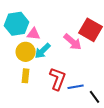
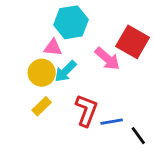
cyan hexagon: (17, 24) -> (71, 22), moved
yellow rectangle: (26, 76) -> (42, 106), turned 40

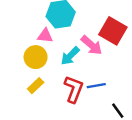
cyan arrow: (65, 71) -> (70, 56), moved
blue line: (112, 122) -> (96, 86), moved

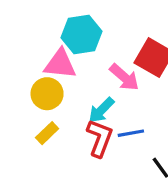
pink triangle: (45, 36) -> (60, 64), size x1.5
cyan arrow: (70, 56) -> (101, 110), moved

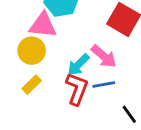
pink arrow: (124, 77) -> (104, 56), moved

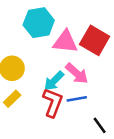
pink triangle: (43, 25) -> (65, 42), moved

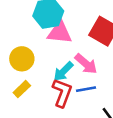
pink triangle: (65, 42) -> (60, 32), moved

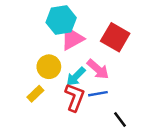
pink triangle: (60, 32) -> (72, 39), turned -35
yellow circle: (22, 59) -> (49, 67), moved

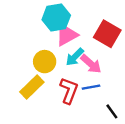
cyan arrow: (76, 77) -> (75, 57), moved
yellow rectangle: (35, 94) -> (32, 87), size x1.5

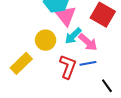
pink triangle: (67, 35) -> (66, 16), turned -40
yellow rectangle: (32, 87) -> (21, 63), moved

